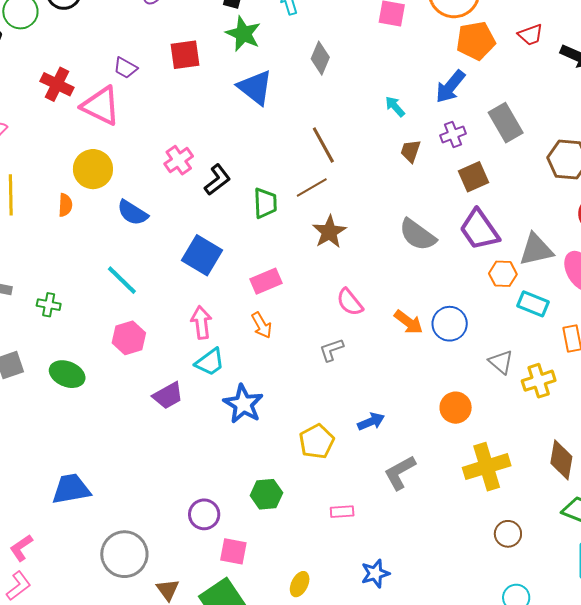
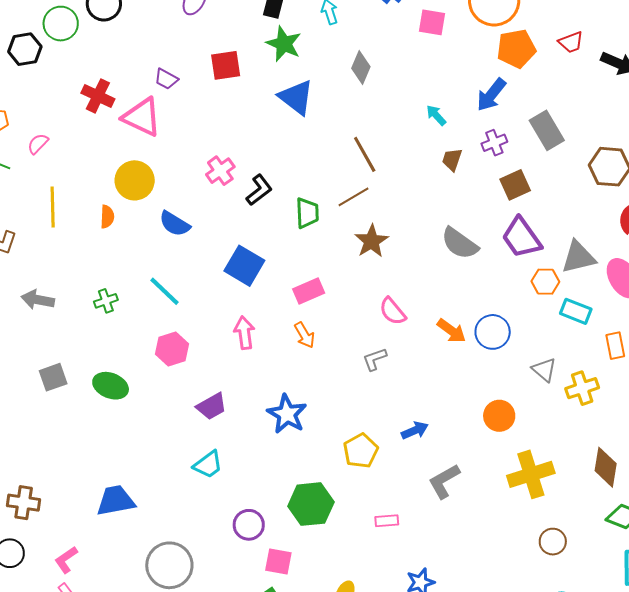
green cross: (49, 305) -> (106, 301), moved, turned -30
cyan trapezoid: (210, 362) -> (208, 465), moved
green hexagon: (266, 494) -> (311, 504), size x1.4

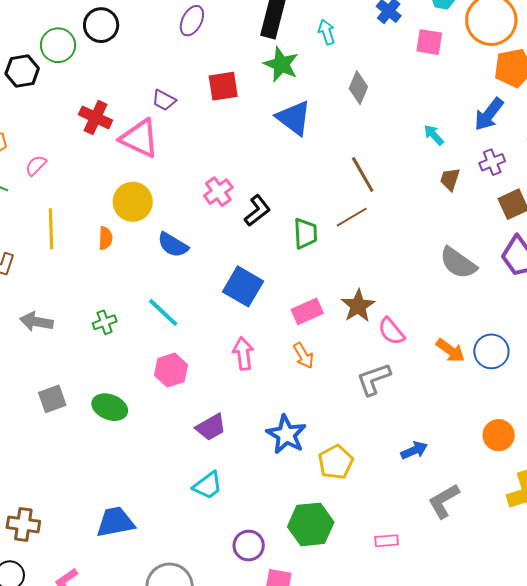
brown star: (371, 241) -> (358, 306), moved
gray L-shape: (375, 359) -> (374, 379), size x1.4
yellow pentagon: (361, 451) -> (336, 462), moved

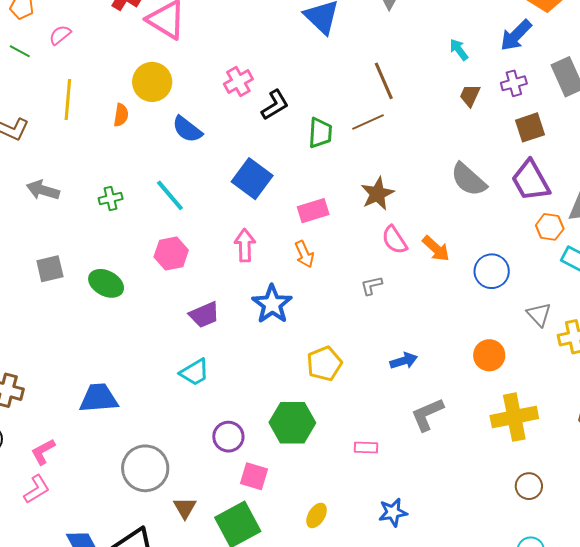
brown star: (358, 306) -> (377, 194), moved
orange arrow: (450, 350) -> (436, 249), moved
gray L-shape: (374, 379) -> (371, 286), size x0.6
blue star: (286, 435) -> (272, 304), moved

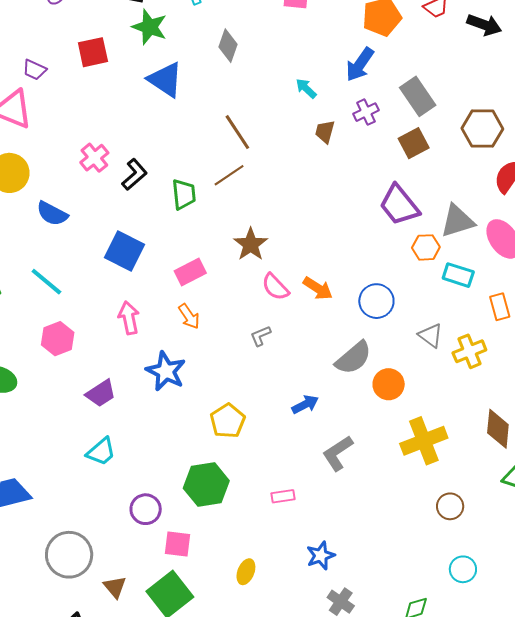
brown square: (530, 127) -> (414, 143), moved
gray semicircle: (469, 180) -> (353, 358), moved, turned -72

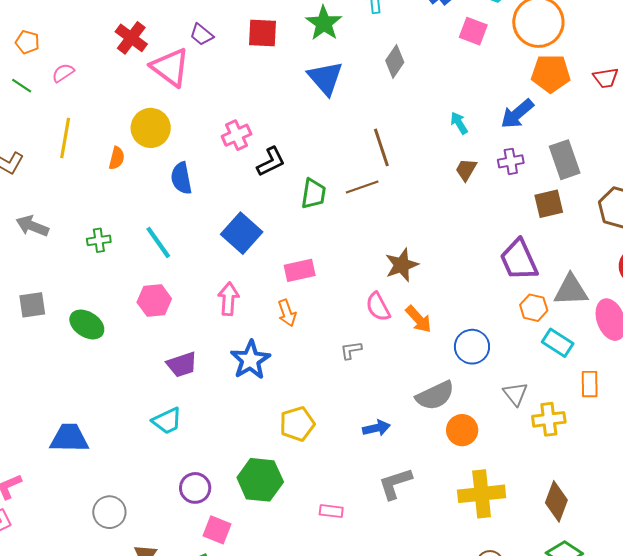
blue semicircle: (52, 214) -> (181, 178), turned 36
brown star: (251, 244) -> (402, 265), moved
gray circle: (69, 555) -> (109, 512), size x0.7

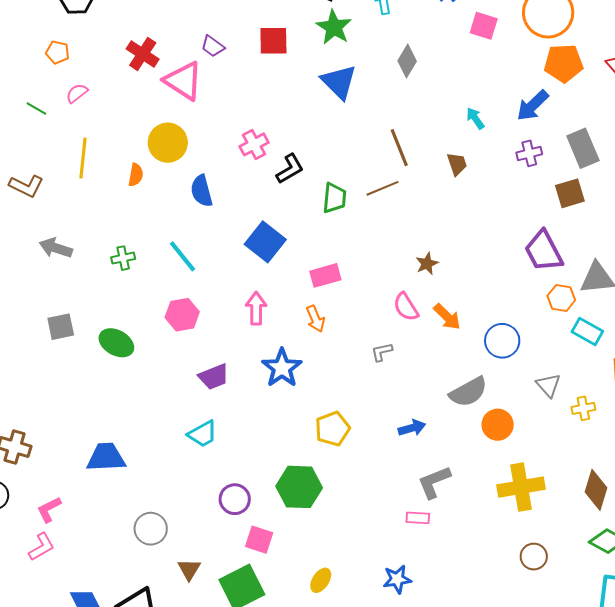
orange pentagon: (27, 42) -> (58, 52), moved
brown trapezoid: (466, 170) -> (457, 164), moved, turned 135
brown star: (402, 265) -> (427, 264), size x0.7
yellow cross: (549, 419) -> (583, 408), size x0.7
pink rectangle: (331, 511) -> (418, 518), moved

